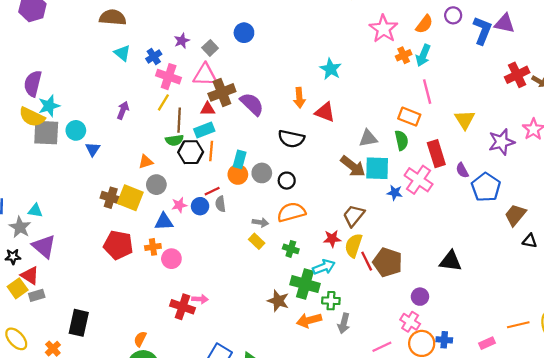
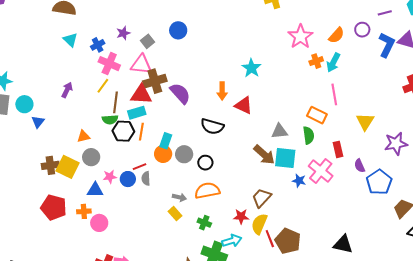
red triangle: (208, 109) -> (141, 95), size x1.6
red rectangle: (436, 154) -> (338, 149), size x0.7
brown cross: (111, 198) -> (50, 165), turned -30

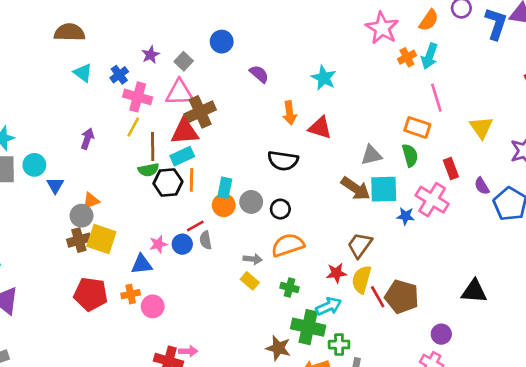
purple semicircle: (180, 93) -> (259, 74), moved, size x0.7
orange triangle: (83, 136) -> (91, 201), moved
gray circle: (91, 157) -> (81, 216), moved

